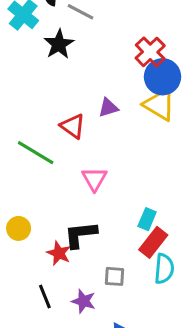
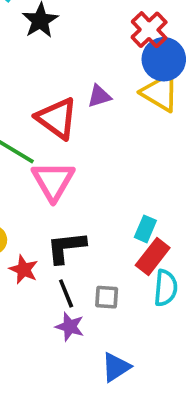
red triangle: (73, 126) -> (57, 118), size x1.4
pink triangle: (94, 179) -> (53, 181), moved, size x1.4
red star: (59, 253) -> (24, 269), moved
black line: (45, 297) -> (66, 293), moved

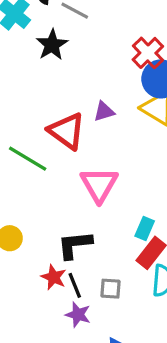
pink triangle: (53, 181) -> (99, 185), moved
red star: (24, 269) -> (54, 277), moved

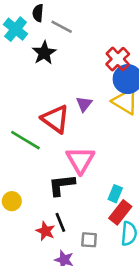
purple triangle: (104, 111) -> (84, 104), turned -35
black L-shape: (75, 245) -> (62, 185), moved
black line: (75, 285) -> (60, 222), moved

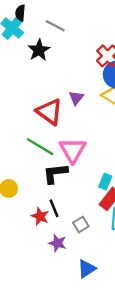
black semicircle: (38, 13) -> (20, 13), moved
green line: (25, 140) -> (40, 147), moved
gray square: (89, 240) -> (81, 225), turned -35

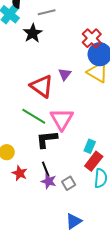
gray line: (55, 26) -> (47, 12), turned -42
red star: (40, 216) -> (20, 173), moved
purple star: (58, 243) -> (49, 181), moved

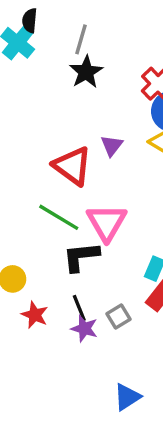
gray line: (47, 12) -> (81, 39), turned -60
black star: (33, 33) -> (86, 72), moved
gray square: (69, 183) -> (119, 317), moved

